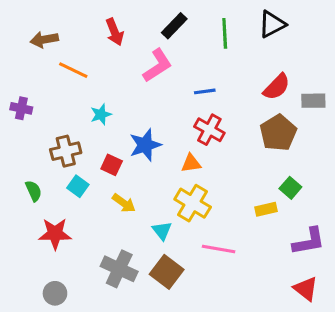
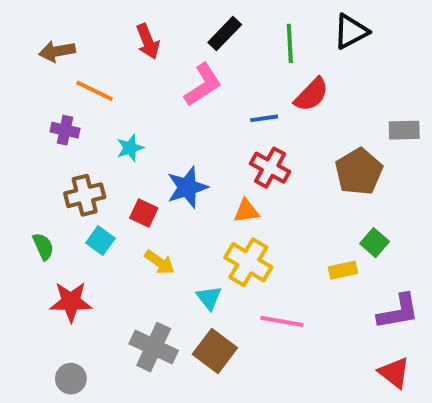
red semicircle: (277, 87) -> (311, 95), moved
purple cross: (21, 108) -> (65, 130), moved

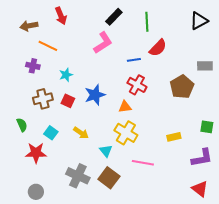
black triangle: (351, 32) -> (199, 21), moved
red arrow: (148, 41) -> (61, 16), moved
red square: (144, 213) -> (68, 101), moved
cyan square: (100, 241) -> (51, 133), moved
green square: (375, 243) -> (207, 127), moved, turned -32

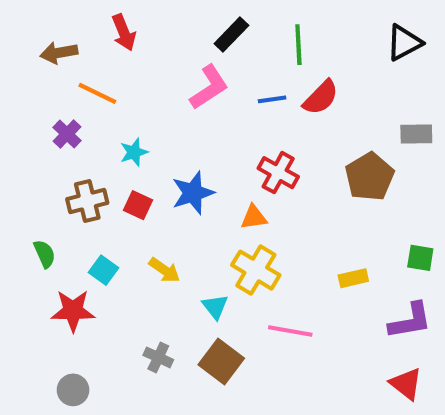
blue line: (134, 60) -> (272, 99), moved
purple cross: (33, 66) -> (67, 134), turned 32
gray cross: (78, 176) -> (158, 357), size x0.6

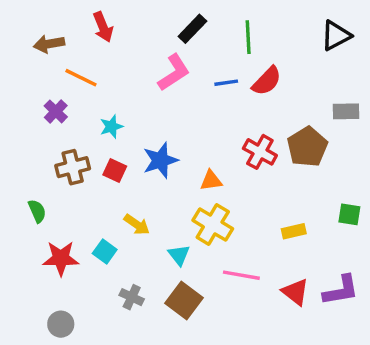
red cross: (278, 173) -> (260, 152), moved
cyan square: (103, 270) -> (105, 252), moved
purple L-shape: (410, 321) -> (341, 290), moved
red triangle: (406, 384) -> (295, 292), moved

